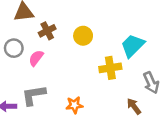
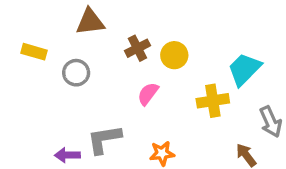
brown cross: (47, 31) -> (137, 48), moved
pink semicircle: (36, 58) -> (148, 94), moved

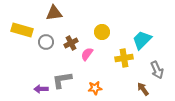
brown cross: (137, 48) -> (71, 43), moved
yellow rectangle: (34, 52) -> (22, 30), size x1.5

